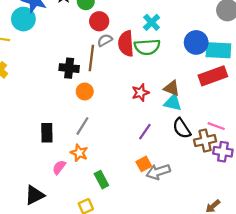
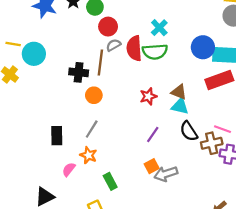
cyan circle: (23, 19) -> (34, 54), moved

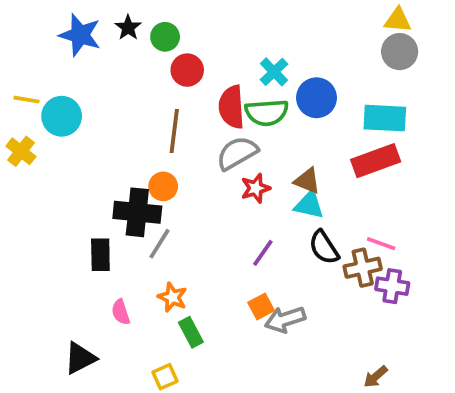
gray semicircle: (113, 45) -> (237, 153), moved, size x1.6
blue circle: (203, 47) -> (316, 98), moved
black cross: (79, 72) -> (137, 212), moved, size x1.4
orange star: (88, 155) -> (172, 297), moved
pink semicircle: (69, 169) -> (121, 312), turned -56

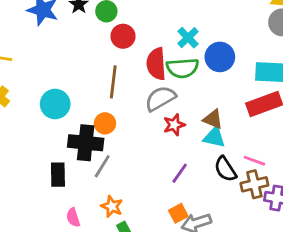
cyan circle: (62, 116) -> (55, 104), moved
pink line: (381, 244) -> (254, 161), moved

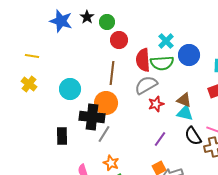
orange circle: (105, 123) -> (106, 103), size x1.5
black rectangle: (58, 175) -> (62, 136), moved

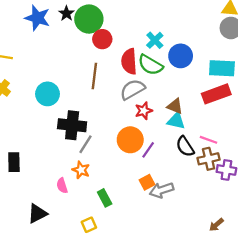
green circle: (107, 22) -> (89, 19), size x1.6
green semicircle: (162, 63) -> (150, 65), turned 35
orange circle: (106, 103) -> (130, 140), moved
black rectangle: (62, 136) -> (14, 162), moved
orange star: (111, 163) -> (81, 170), moved

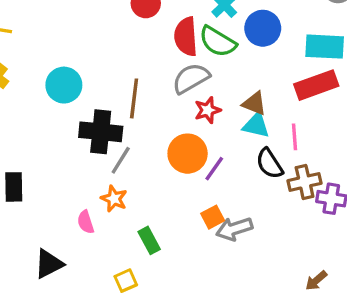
brown line: (94, 76) -> (134, 98), moved
pink line: (209, 140) -> (294, 137), moved, turned 66

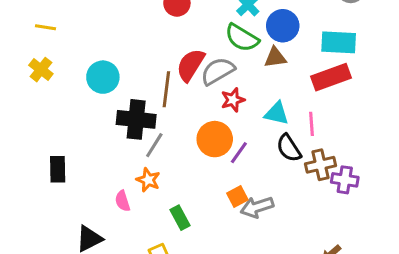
red semicircle: (186, 37) -> (191, 65), moved, turned 36
brown triangle: (254, 103) -> (275, 57), moved, turned -30

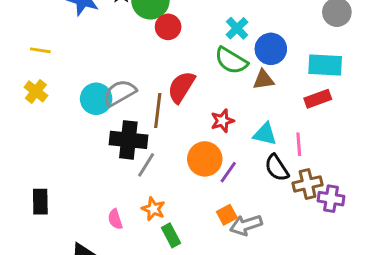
gray semicircle: (218, 71) -> (120, 93), moved
red rectangle: (331, 77) -> (318, 99), size x0.7
black rectangle: (58, 169) -> (40, 202), moved
orange star: (148, 180) -> (153, 209), moved

